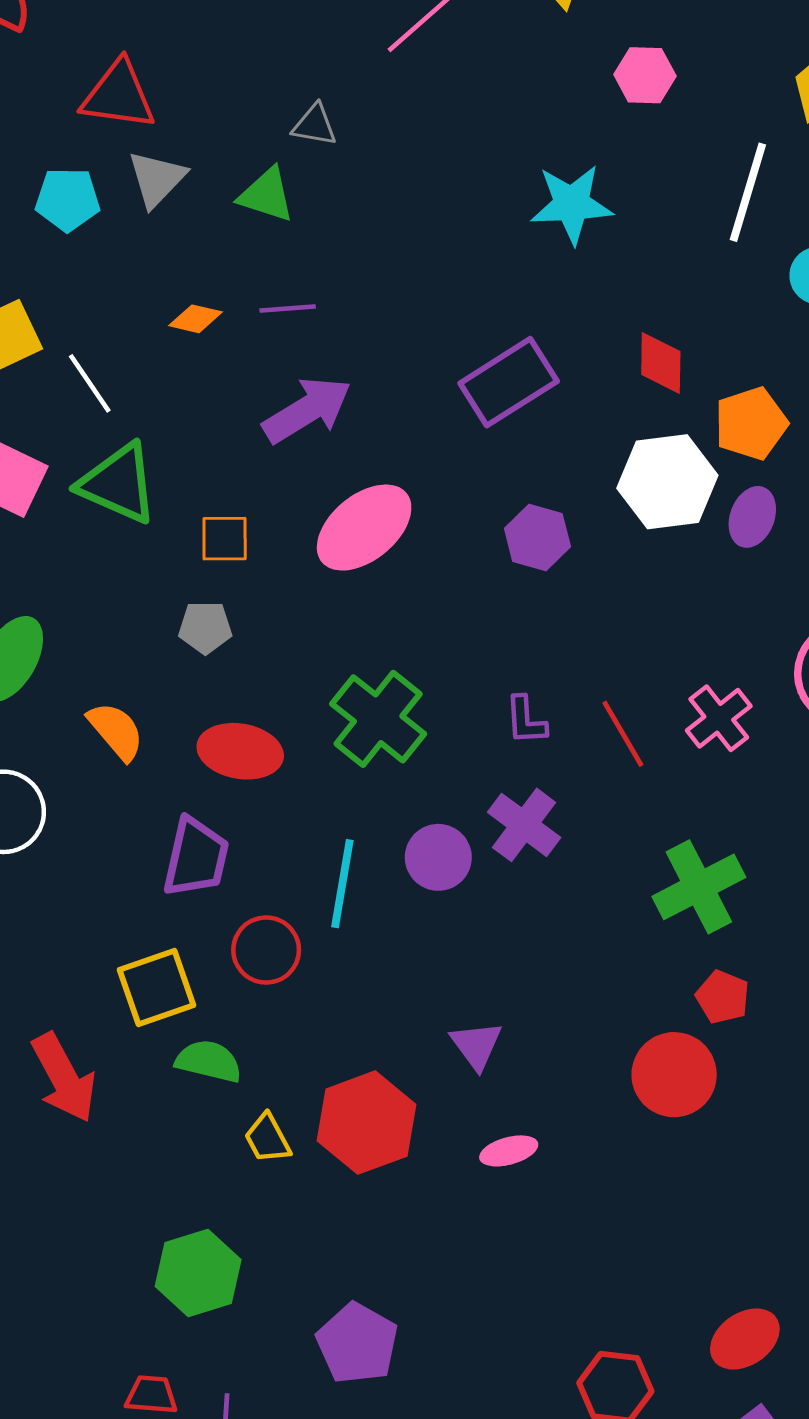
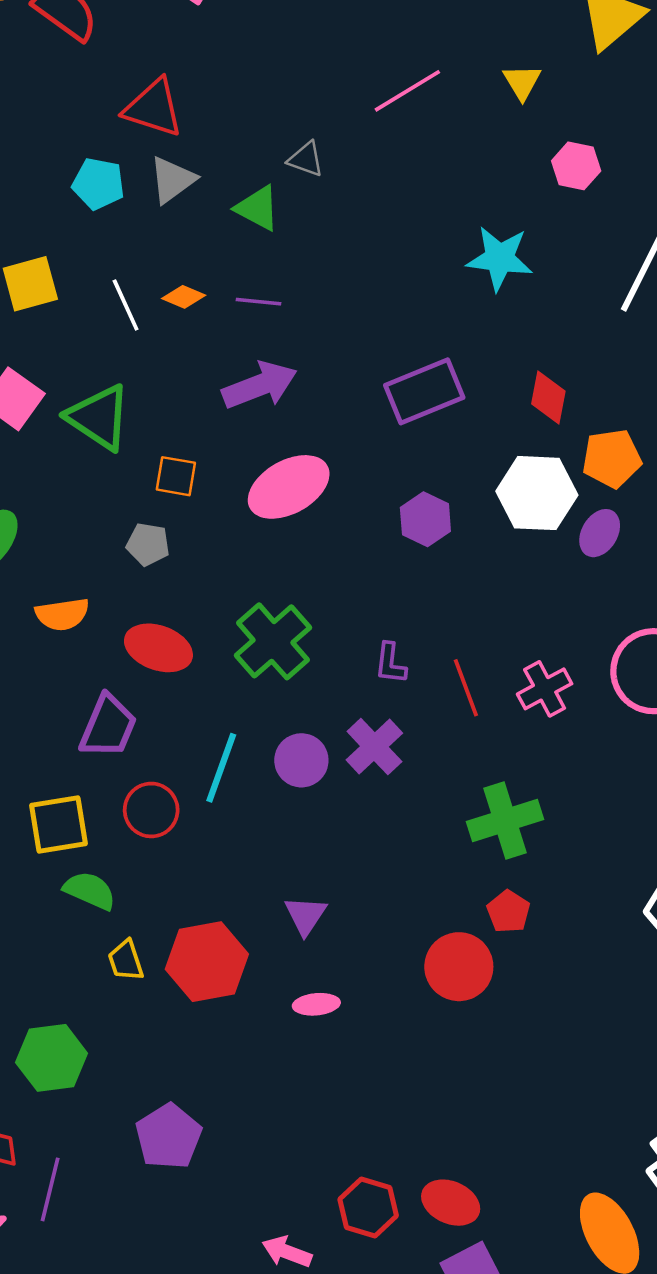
white line: (90, 383) -> (126, 305), moved
orange semicircle: (116, 731) -> (62, 614), turned 112
red ellipse: (745, 1339) -> (451, 1203), moved, turned 48

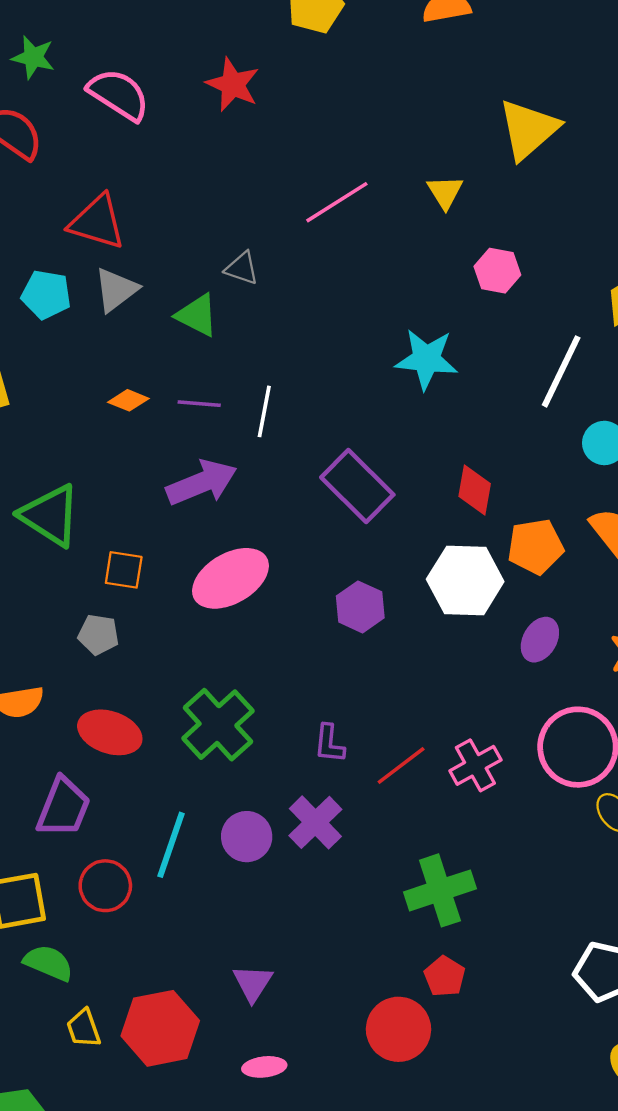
white line: (126, 305) -> (264, 411), moved, turned 36
purple rectangle: (424, 391) -> (357, 486), turned 68
purple ellipse: (600, 533) -> (540, 640), moved
red line: (466, 688) -> (401, 766), turned 74

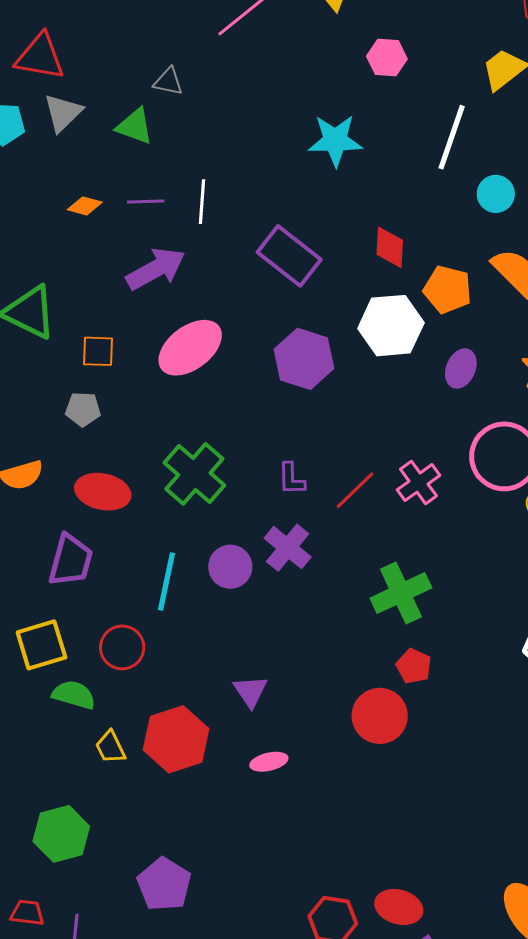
orange pentagon: (535, 547) -> (447, 289), turned 30
purple hexagon: (360, 607) -> (304, 359), size x1.4
red circle: (105, 886) -> (122, 647), moved

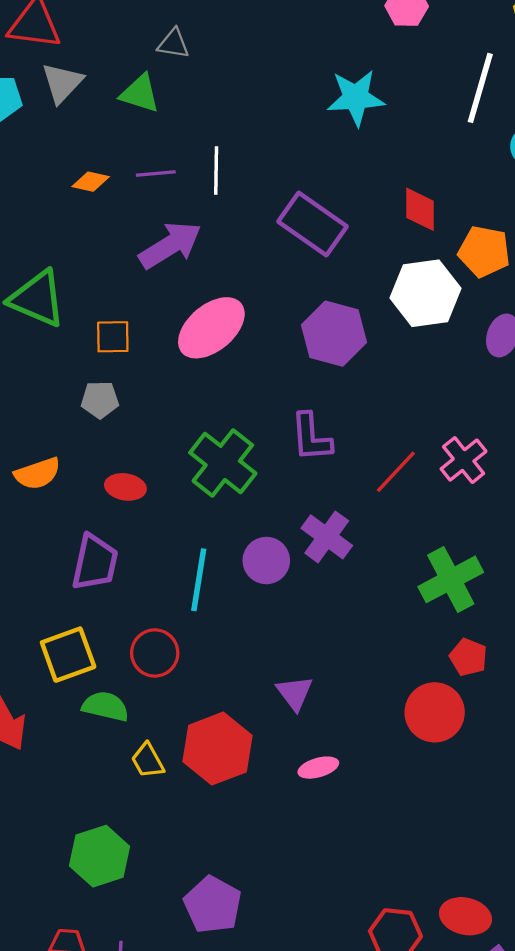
purple L-shape: (291, 479) -> (311, 437), moved, size x1.4
red ellipse: (103, 492) -> (125, 487), size x0.7

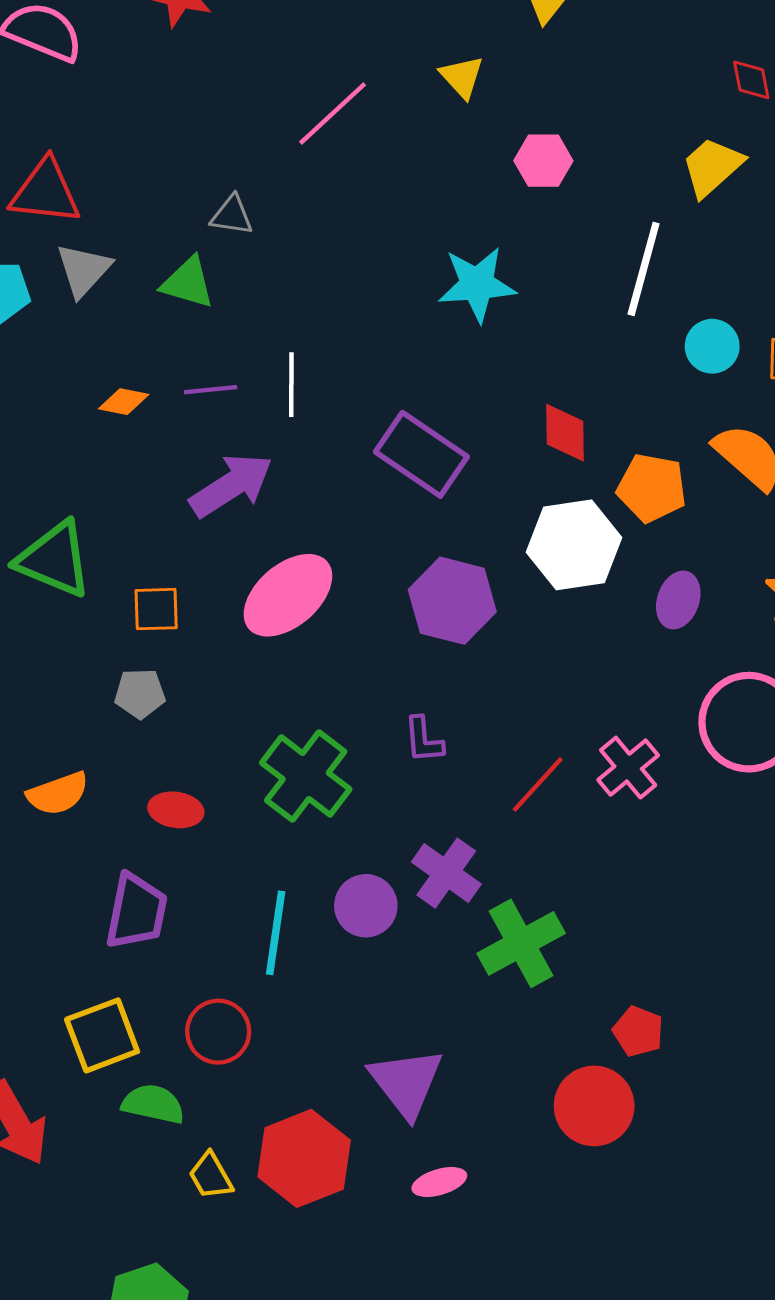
purple L-shape: (311, 437) -> (424, 740), size x0.7
green cross: (451, 579) -> (521, 943), moved
purple triangle: (295, 693) -> (406, 1083), size x1.5

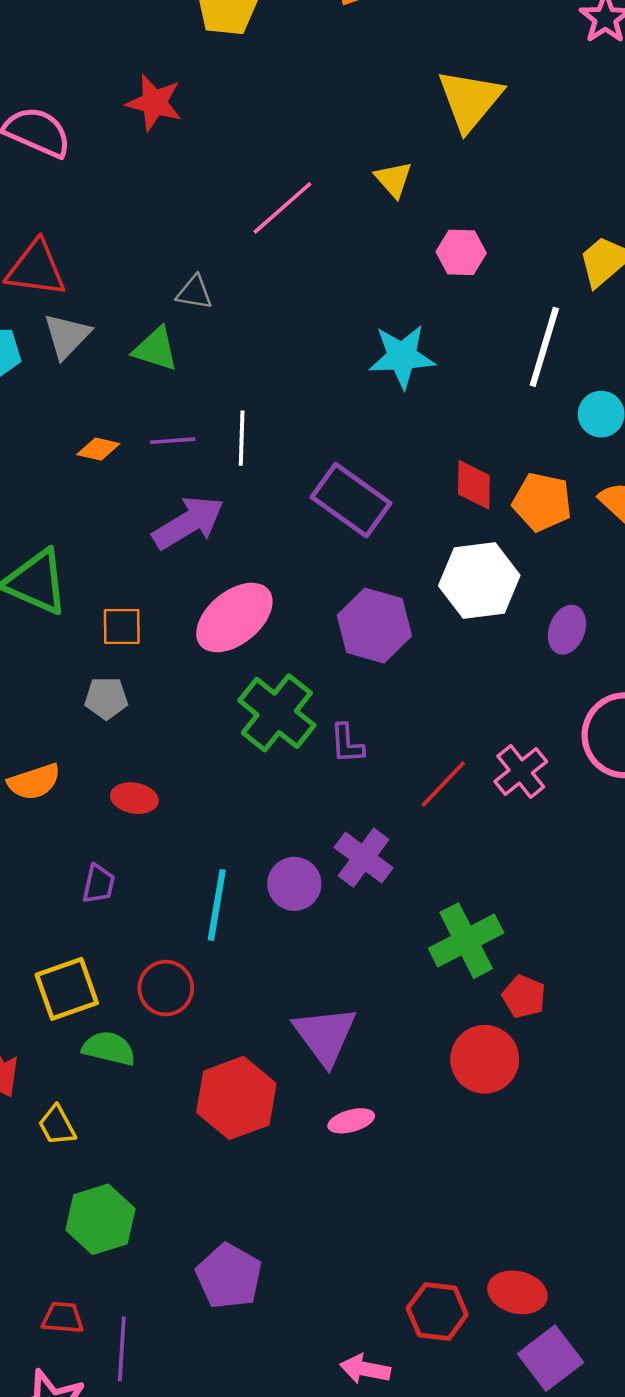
orange pentagon: (652, 488) -> (542, 502), moved
green cross: (306, 776) -> (277, 713), moved
purple trapezoid: (136, 911) -> (99, 884), size x0.6
green cross: (521, 943) -> (466, 941), moved
yellow trapezoid: (211, 1176) -> (57, 1125), moved

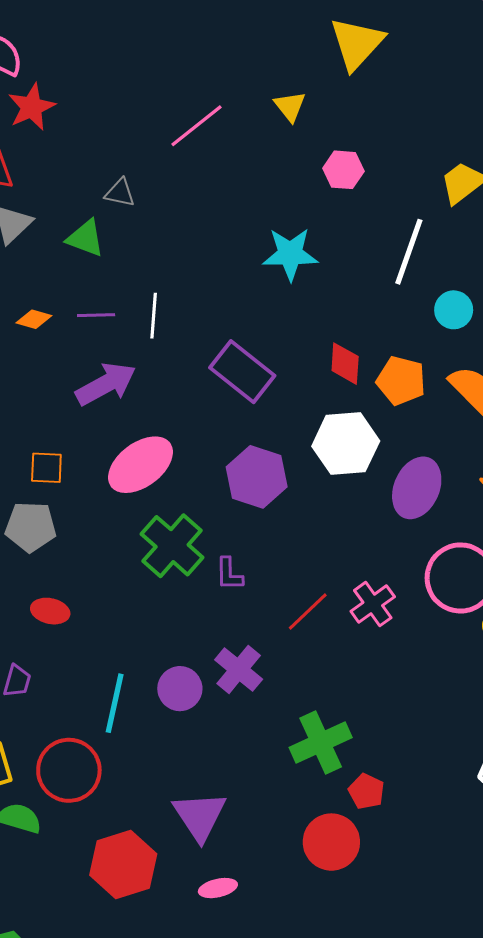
red star: (154, 103) -> (32, 107), moved, turned 30
purple ellipse: (567, 630) -> (417, 488), size x1.5
gray pentagon: (106, 698) -> (31, 527), size x1.4
red circle: (166, 988) -> (69, 770), size x1.4

